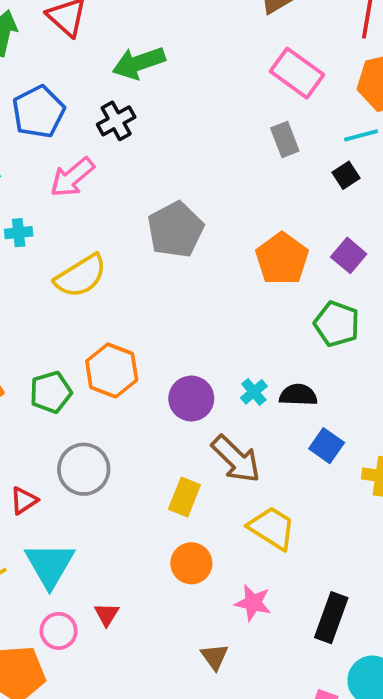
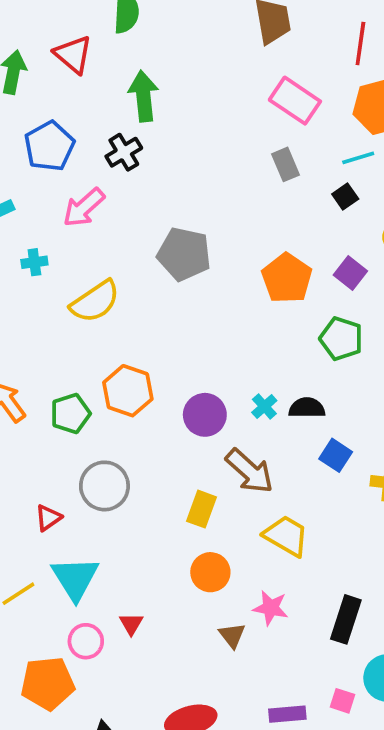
green arrow: (139, 63) -> (143, 96), turned 105
gray pentagon: (175, 230) -> (184, 254), turned -30
brown triangle: (215, 657) -> (232, 635), moved

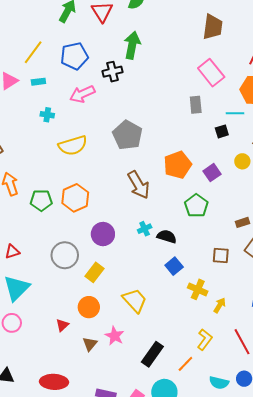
purple circle: (205, 415) -> (103, 234), moved
brown arrow: (250, 471) -> (139, 185), moved
gray circle: (104, 486) -> (65, 255), moved
red triangle: (131, 624) -> (62, 325), moved

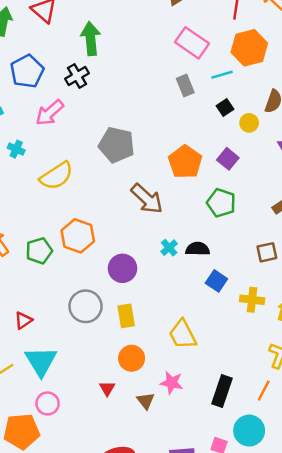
cyan line: (235, 113) -> (222, 75), moved
cyan cross: (47, 115) -> (16, 149), turned 32
yellow circle: (242, 161) -> (249, 123), moved
yellow rectangle: (95, 272) -> (126, 316), turned -30
yellow trapezoid: (135, 300) -> (183, 334), turned -148

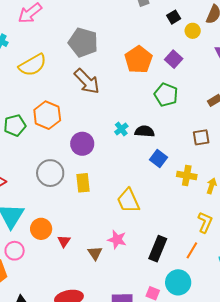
brown arrow: (147, 199) -> (87, 81), moved
orange circle: (132, 358) -> (41, 229), moved

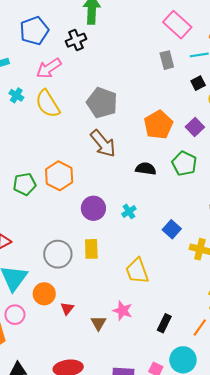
yellow semicircle: (33, 65) -> (48, 104), moved, turned 84
cyan cross: (121, 129) -> (129, 211), moved
black semicircle: (145, 131) -> (146, 169), moved
gray circle: (50, 173) -> (58, 254), moved
black rectangle: (158, 249) -> (164, 323), size x0.7

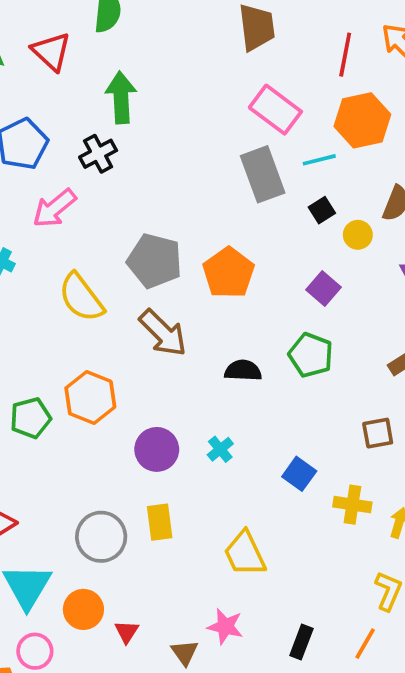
gray rectangle: (167, 60) -> (263, 174), size x1.6
yellow semicircle: (48, 104) -> (81, 297), moved
orange pentagon: (158, 125) -> (229, 273), moved

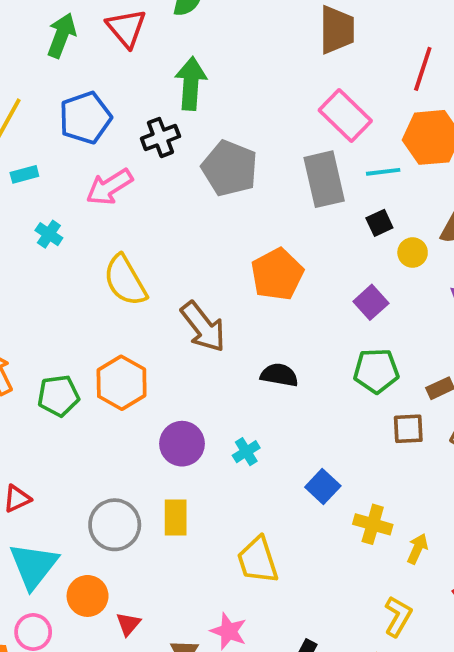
gray pentagon: (155, 261) -> (230, 168), moved
green pentagon: (311, 355) -> (376, 371), moved, turned -30
brown square: (378, 433) -> (408, 429), moved

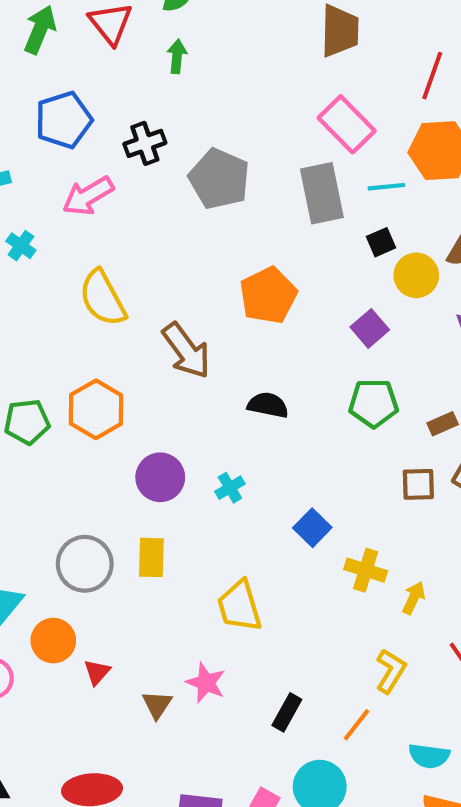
green arrow: (191, 83) -> (177, 56), moved, size x0.6
yellow circle: (413, 253) -> (416, 275), size x1.4
brown square: (408, 429) -> (418, 484), moved

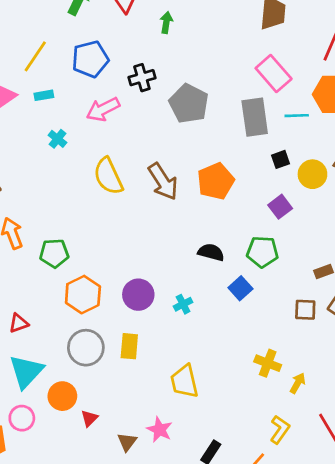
black square: (381, 242) -> (281, 159), moved
brown arrow: (186, 351) -> (163, 182), moved
green pentagon: (374, 403) -> (262, 252), moved
orange hexagon: (96, 409) -> (83, 295), moved
blue square: (312, 528) -> (240, 288), moved

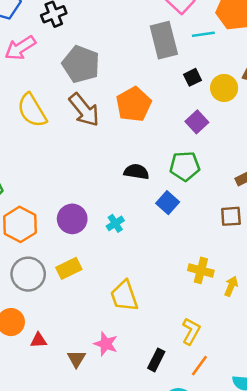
gray pentagon: (189, 104) -> (81, 64), moved
yellow rectangle: (129, 346) -> (69, 268), turned 65
red triangle: (89, 418) -> (39, 340), turned 48
yellow L-shape: (280, 430) -> (191, 331), moved

